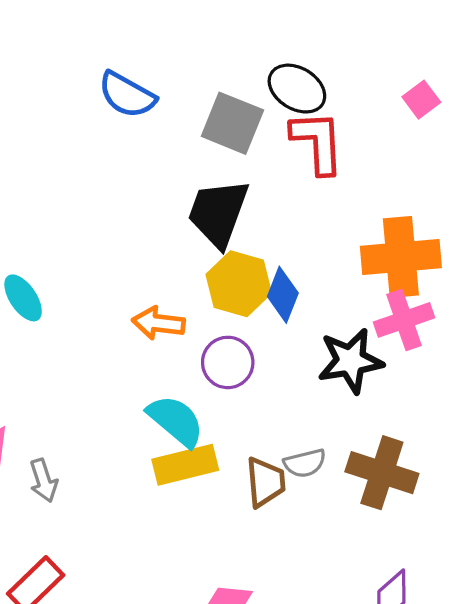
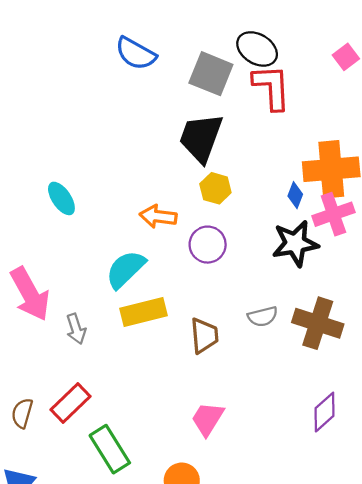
yellow hexagon: (239, 284) -> (215, 188), size x0.7
blue diamond: (283, 295) -> (295, 195), moved, size x0.7
cyan semicircle: (176, 421) -> (126, 269), moved, turned -84
yellow rectangle: (185, 465) -> (144, 312), moved
brown trapezoid: (265, 482) -> (204, 336), moved

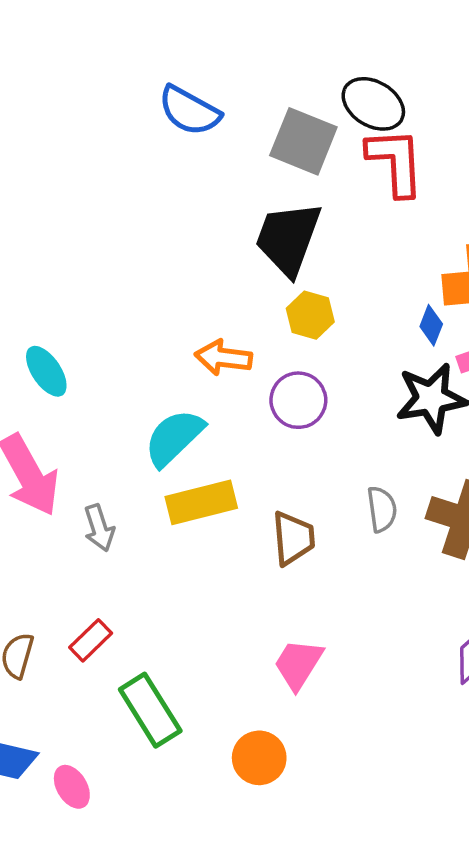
cyan ellipse: (61, 198) -> (46, 371), moved
gray semicircle: (263, 316) -> (382, 509), turned -84
red rectangle: (70, 403) -> (91, 640), size x0.7

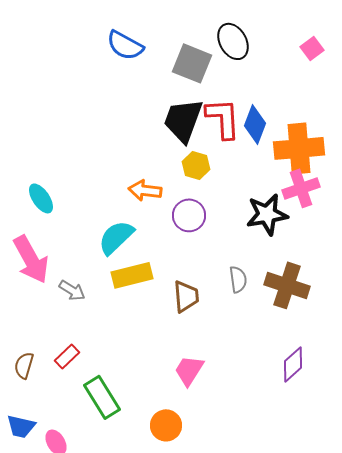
black ellipse: (373, 104) -> (233, 41), turned 30
red L-shape: (395, 162) -> (223, 118), moved
blue diamond: (431, 325) -> (255, 124), moved, size x1.6
gray arrow: (99, 528) -> (72, 290), turned -40

